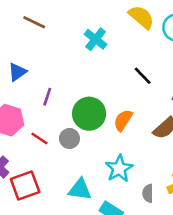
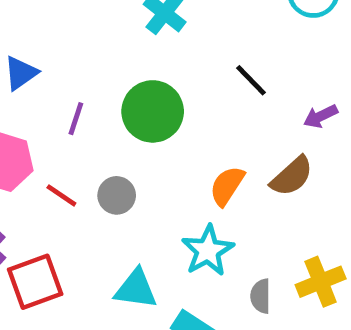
green circle: (89, 114) -> (153, 111), moved
orange semicircle: (123, 120) -> (227, 186), moved

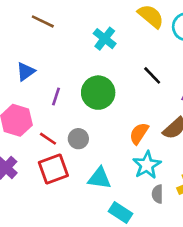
cyan star: (208, 251) -> (147, 165), moved
red square: (35, 282) -> (53, 169), moved
cyan triangle: (136, 289) -> (99, 178), moved

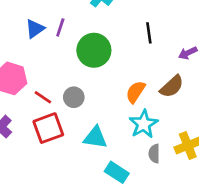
blue triangle: (26, 72) -> (35, 29), moved
black line: (152, 75) -> (149, 33), turned 36
purple line: (56, 97) -> (60, 27), moved

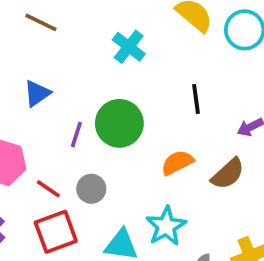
purple line: (60, 27) -> (76, 135), moved
orange semicircle: (135, 92) -> (177, 163), moved, turned 30
cyan star: (144, 124) -> (166, 226), moved

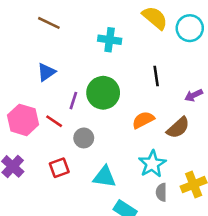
cyan cross: (129, 47) -> (110, 40), turned -30
red line: (48, 189) -> (54, 121), moved
cyan star: (166, 226) -> (152, 164), moved
red square: (56, 232) -> (59, 168), size x0.7

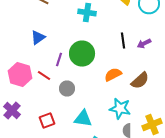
purple arrow: (194, 95) -> (144, 44), moved
cyan star: (152, 164) -> (120, 108), turned -30
red square: (59, 168) -> (47, 120), moved

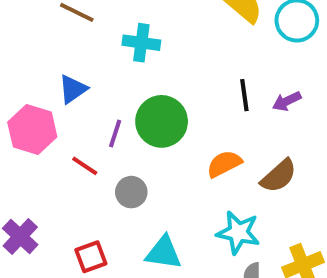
cyan cross: (87, 12) -> (141, 43), moved
pink hexagon: (20, 74) -> (32, 129), moved

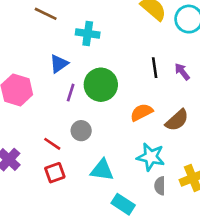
blue triangle: (73, 89) -> (59, 64), moved
purple arrow: (287, 101) -> (182, 72), turned 78
red line: (85, 166) -> (52, 144), moved

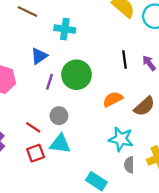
cyan triangle: (102, 170) -> (60, 144), moved

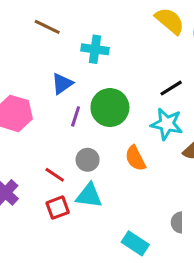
black line: (124, 60) -> (171, 88), turned 66
orange semicircle: (113, 99) -> (135, 158), moved, turned -90
cyan star: (121, 139) -> (167, 124), moved

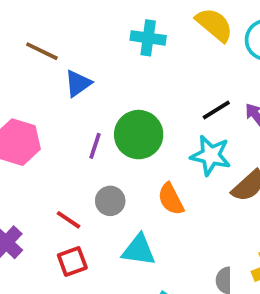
brown line: (47, 27) -> (42, 51), moved
cyan cross: (95, 49) -> (148, 38), moved
blue triangle: (62, 84) -> (78, 83), moved
cyan triangle: (89, 196) -> (139, 250), moved

